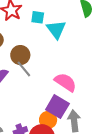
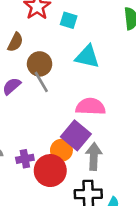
cyan triangle: (56, 30) -> (87, 57), moved, turned -50
pink semicircle: (65, 82) -> (91, 107), turned -40

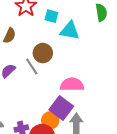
cyan triangle: (87, 57) -> (70, 31), moved
brown circle: (40, 64) -> (43, 53), moved

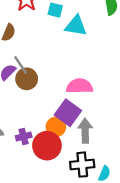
brown circle: (43, 53) -> (27, 79), moved
gray line: (32, 66) -> (21, 65), moved

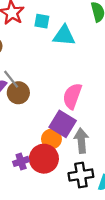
pink semicircle: (80, 86) -> (72, 96), turned -65
purple cross: (24, 137) -> (21, 161), moved

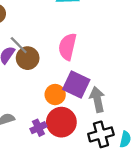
pink semicircle: (72, 96) -> (67, 47), moved
orange circle: (51, 139) -> (55, 95), moved

